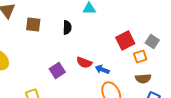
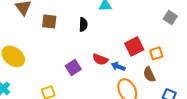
red square: (125, 41) -> (134, 46), moved
gray square: (152, 42) -> (170, 17), moved
brown semicircle: (143, 79) -> (149, 74), moved, turned 70

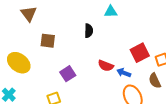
brown square: (49, 21) -> (48, 41), moved
purple square: (73, 67) -> (68, 74), moved

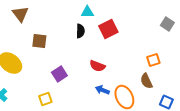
cyan triangle: (111, 12) -> (87, 12), moved
red square: (140, 53) -> (108, 29), moved
blue arrow: (124, 73) -> (102, 90), moved

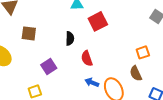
black semicircle: (80, 31) -> (70, 38), moved
red semicircle: (97, 66) -> (87, 58), turned 49

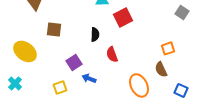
blue arrow: (92, 82) -> (89, 78), moved

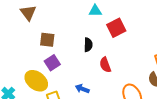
yellow ellipse: (25, 51) -> (36, 81), moved
purple square: (74, 62) -> (52, 63), moved

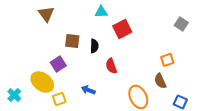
brown triangle: (28, 13) -> (46, 14), moved
brown square: (47, 40) -> (72, 41), moved

